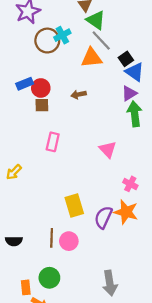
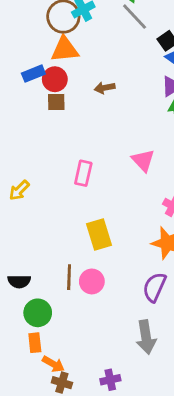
orange triangle: (91, 58) -> (65, 49), moved
pink rectangle: (53, 142) -> (83, 173), moved
purple semicircle: (103, 217) -> (154, 287), moved
green circle: (49, 278) -> (38, 313), moved

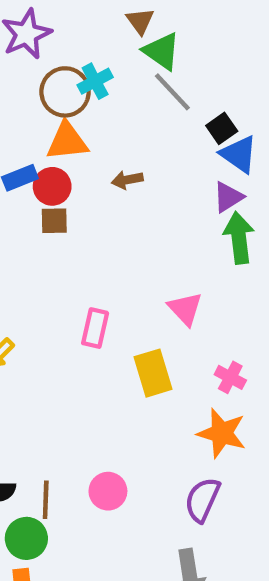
brown arrow: (105, 88) -> (127, 180), moved
yellow rectangle: (99, 234) -> (153, 373), moved
brown line: (69, 277) -> (46, 500), moved

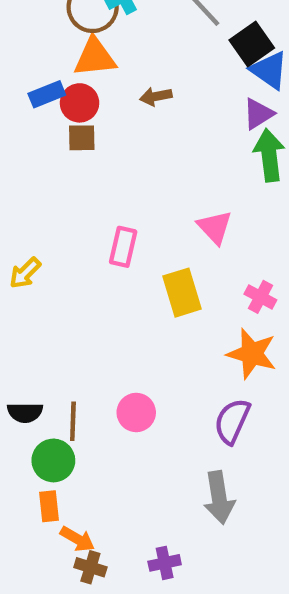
black square: (222, 128) -> (252, 44), size x1.4

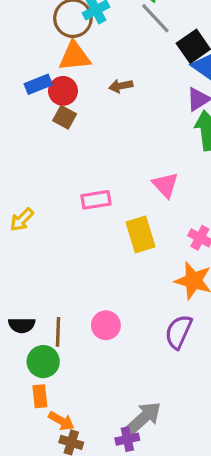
brown square: (82, 138) -> (65, 117), turned 30
pink rectangle: (123, 247) -> (96, 200), turned 68
gray arrow: (219, 498) -> (144, 418), moved, turned -123

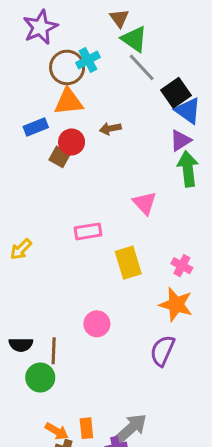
red circle: (63, 91) -> (72, 142), moved
pink triangle: (165, 185) -> (145, 203), moved
pink circle: (106, 325) -> (97, 324), moved
orange rectangle: (40, 396) -> (86, 428), moved

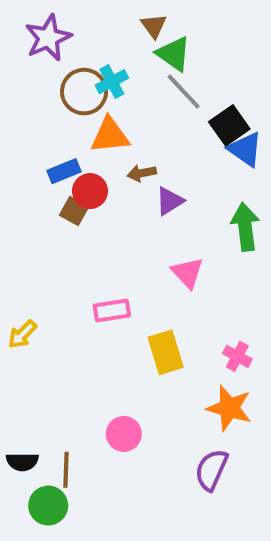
orange triangle: (69, 102) -> (110, 135), moved
blue rectangle: (36, 127) -> (64, 171), moved
purple triangle: (180, 140) -> (170, 201), moved

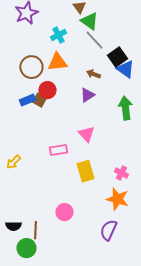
brown circle: (84, 92) -> (31, 67), moved
blue rectangle: (64, 171) -> (27, 100), moved
brown arrow: (142, 173) -> (93, 74), moved, turned 32
pink triangle: (188, 273) -> (86, 134), moved

